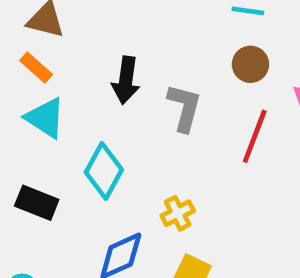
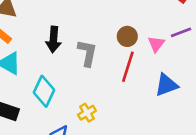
brown circle: (250, 64) -> (127, 36), moved

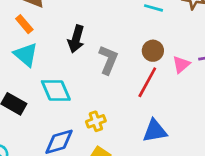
blue triangle: (166, 85) -> (155, 131), moved
cyan diamond: (44, 91) -> (56, 90), turned -60

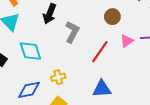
brown circle: (153, 51) -> (112, 17), moved

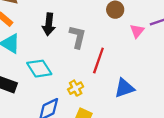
red line: (100, 52) -> (98, 60), moved

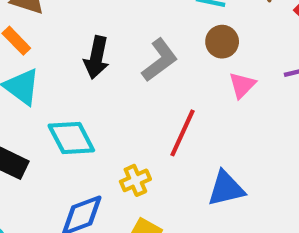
pink triangle: (137, 31) -> (242, 85), moved
gray L-shape: (78, 37) -> (160, 60), moved, turned 35

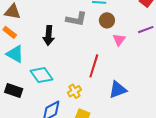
gray L-shape: (160, 60) -> (76, 19), moved, turned 55

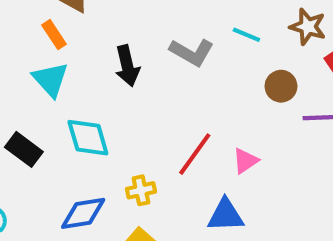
brown circle: (107, 20) -> (281, 86), moved
black arrow: (49, 36) -> (127, 66), turned -36
pink triangle: (119, 40) -> (245, 161), moved

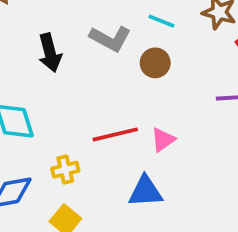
brown circle: (281, 86) -> (155, 63), moved
red line: (195, 154) -> (115, 134), turned 42

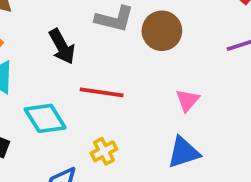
brown circle: (155, 63) -> (162, 31), size x1.4
red line: (115, 134) -> (102, 92), moved, turned 36

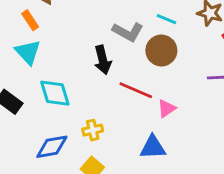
black arrow: (62, 46) -> (103, 60), moved
red line: (102, 92) -> (136, 90), moved

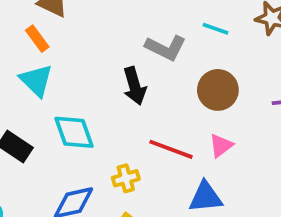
brown circle: (161, 50) -> (218, 90), moved
red line: (136, 90) -> (171, 149), moved

